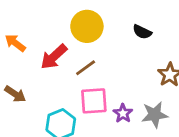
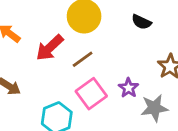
pink square: (94, 101) -> (91, 94), turned -32
purple star: (123, 113) -> (129, 88), moved

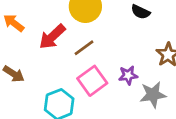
purple star: (129, 88) -> (128, 75), turned 30

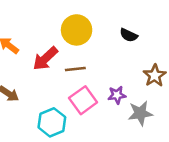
brown line: (84, 48) -> (75, 69), turned 30

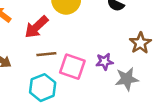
brown line: (75, 69) -> (46, 54), moved
pink square: (83, 100) -> (72, 67), turned -35

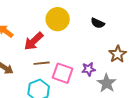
gray star: (127, 79) -> (107, 83), turned -30

